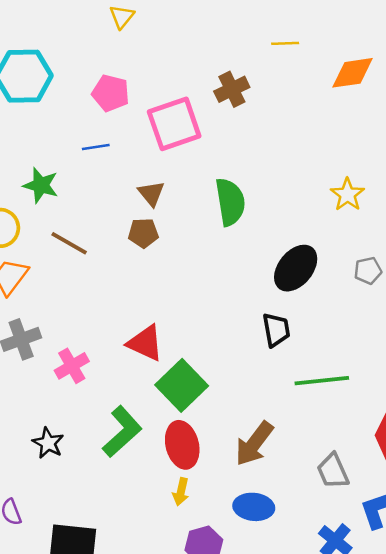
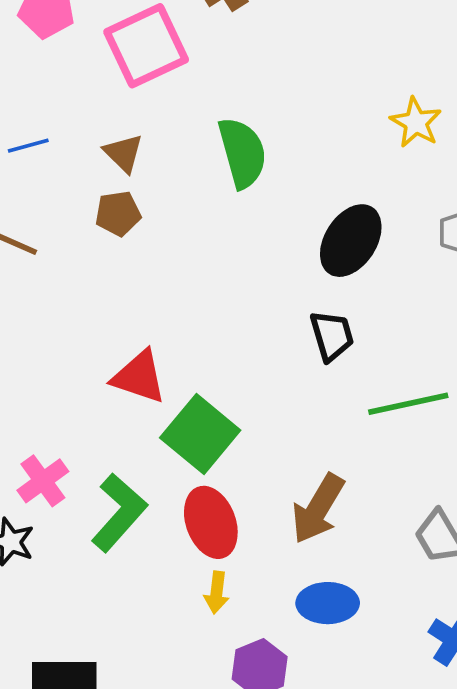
blue line: (96, 147) -> (28, 146), moved
pink cross: (72, 366) -> (43, 481), moved

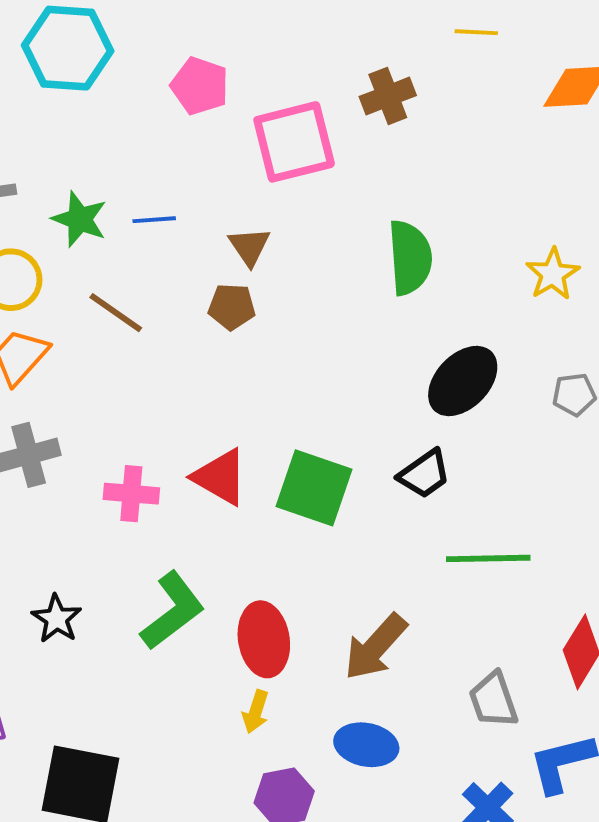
green semicircle: (242, 153) -> (410, 258), moved
black trapezoid: (332, 336) -> (424, 474), turned 60
green square: (200, 434) -> (314, 488), moved, turned -32
pink cross: (43, 481) -> (131, 494), moved, turned 30

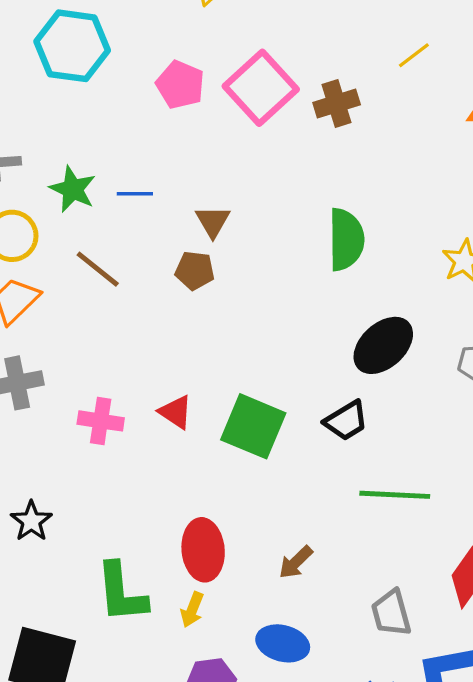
yellow line: (476, 32) -> (414, 55), turned -44
pink square: (294, 142) -> (261, 88), moved, turned -32
red triangle: (220, 477) -> (176, 412), size x0.7
green L-shape: (173, 611) -> (121, 593), moved, turned 118
brown arrow: (375, 647) -> (296, 562), size x0.6

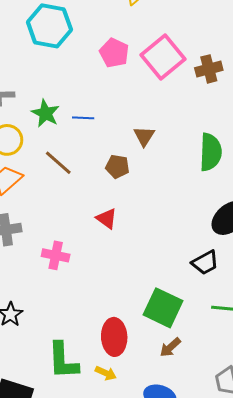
brown triangle: (213, 221) -> (144, 136), moved
red triangle: (176, 412) -> (107, 219), moved
green square: (253, 426) -> (163, 308), moved
yellow arrow: (192, 610) -> (106, 373), turned -90

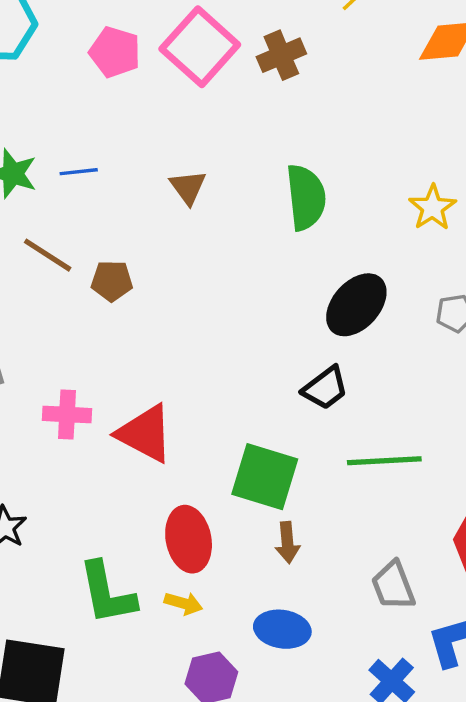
brown pentagon: (117, 167) -> (112, 281), moved
red triangle: (107, 219) -> (145, 433), moved, size x1.6
brown arrow: (170, 347) -> (287, 542), turned -45

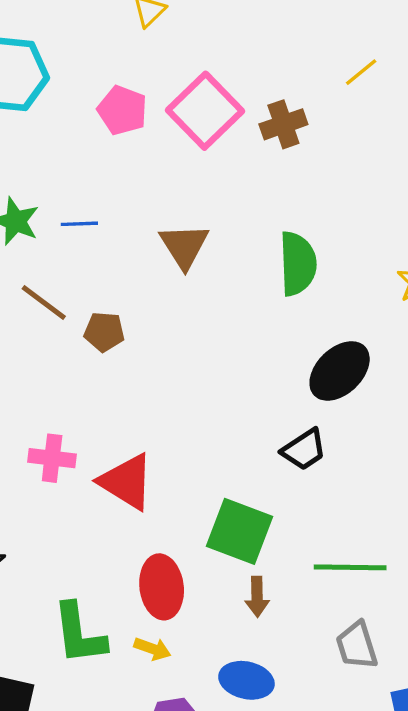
brown triangle: (188, 187) -> (184, 246), size x1.4
green line: (384, 461) -> (350, 567), moved

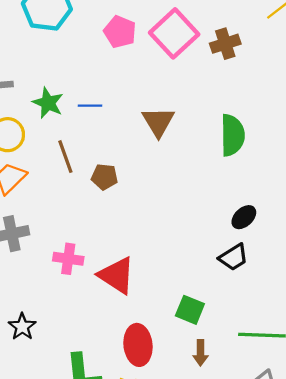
brown line: (44, 302) -> (65, 157), turned 32
black ellipse: (340, 371) -> (244, 217), moved, size x0.6
green square: (239, 531) -> (190, 310), size x0.7

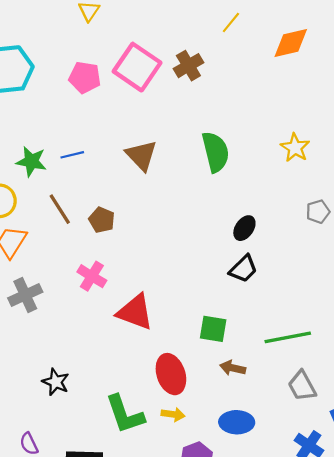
brown pentagon: (105, 177) -> (102, 220), turned 30
pink cross: (68, 259) -> (92, 276), moved, turned 36
brown arrow: (200, 353) -> (233, 368), turned 115

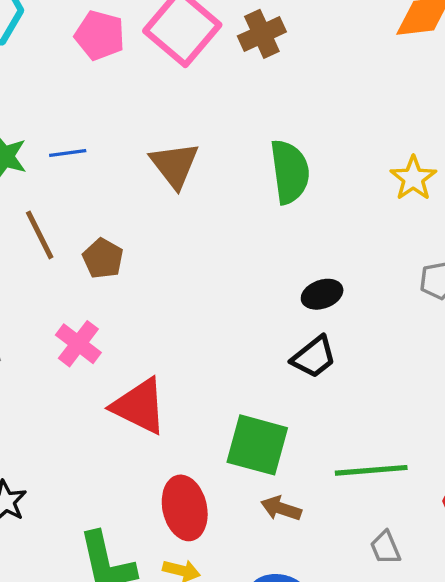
black ellipse: (244, 228) -> (322, 294), turned 30
green square: (213, 329) -> (257, 445), size x1.4
gray trapezoid: (302, 386) -> (385, 548), size x0.7

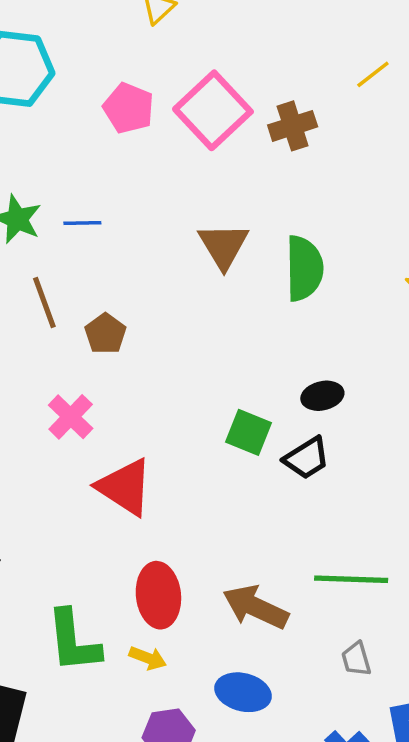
brown triangle: (175, 165) -> (223, 246), moved
green square: (257, 445) -> (249, 432), moved, size x0.7
brown arrow: (281, 508) -> (256, 607), size x1.6

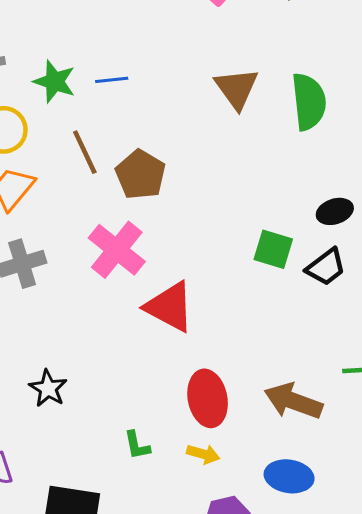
brown pentagon: (105, 334) -> (141, 174), size x1.4
pink cross: (71, 417) -> (117, 250), size x1.4
green L-shape: (73, 641) -> (137, 445), size x0.5

